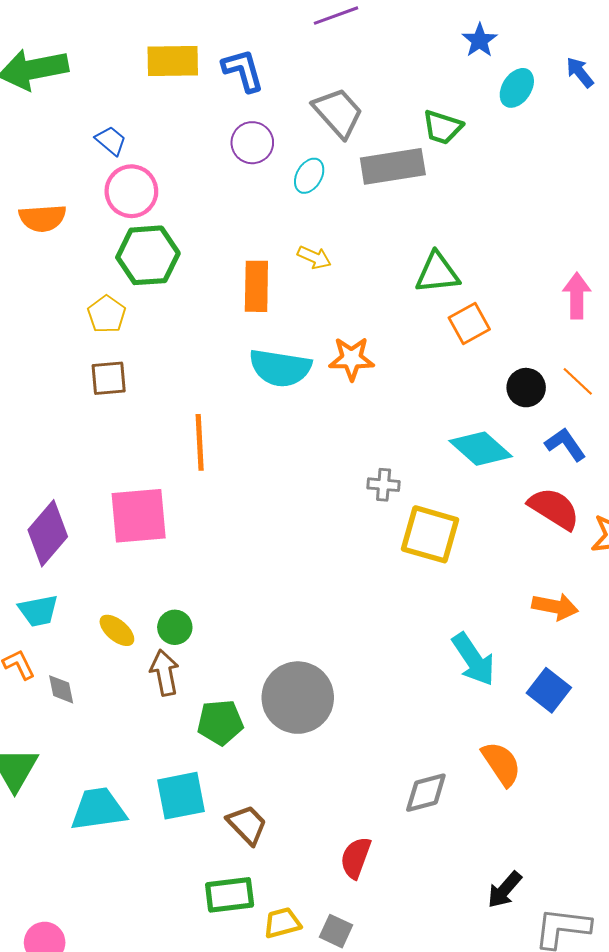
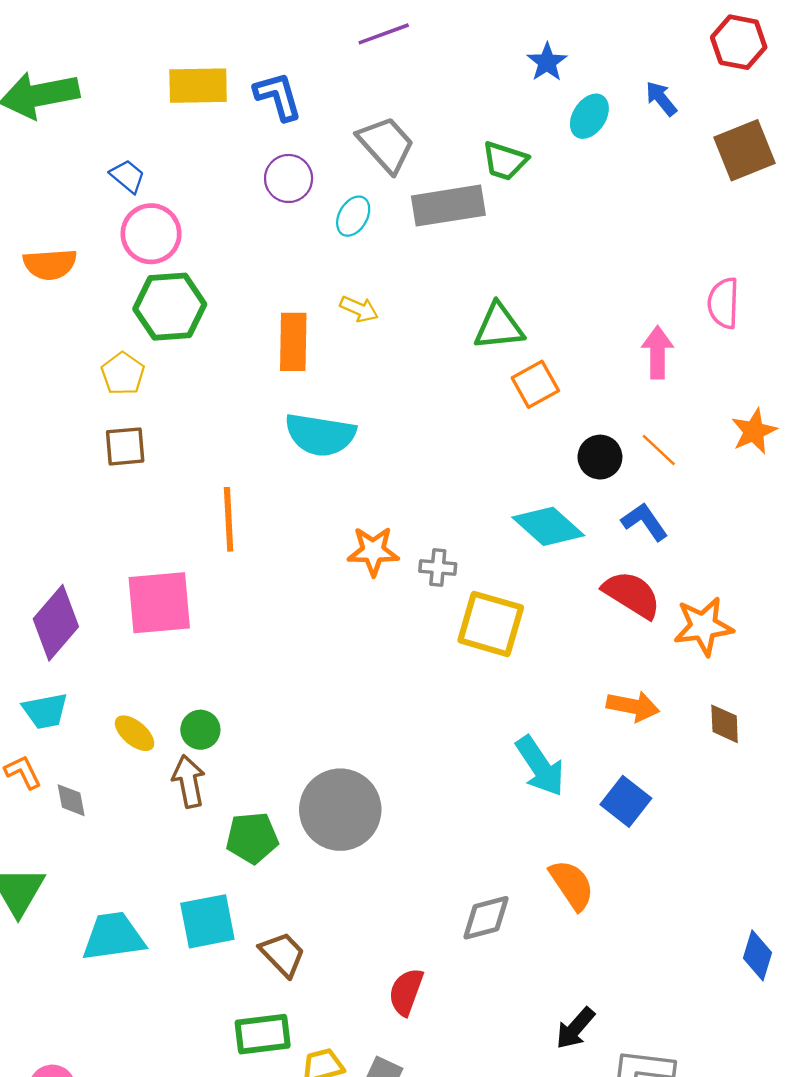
orange star: (351, 359) -> (373, 551), moved

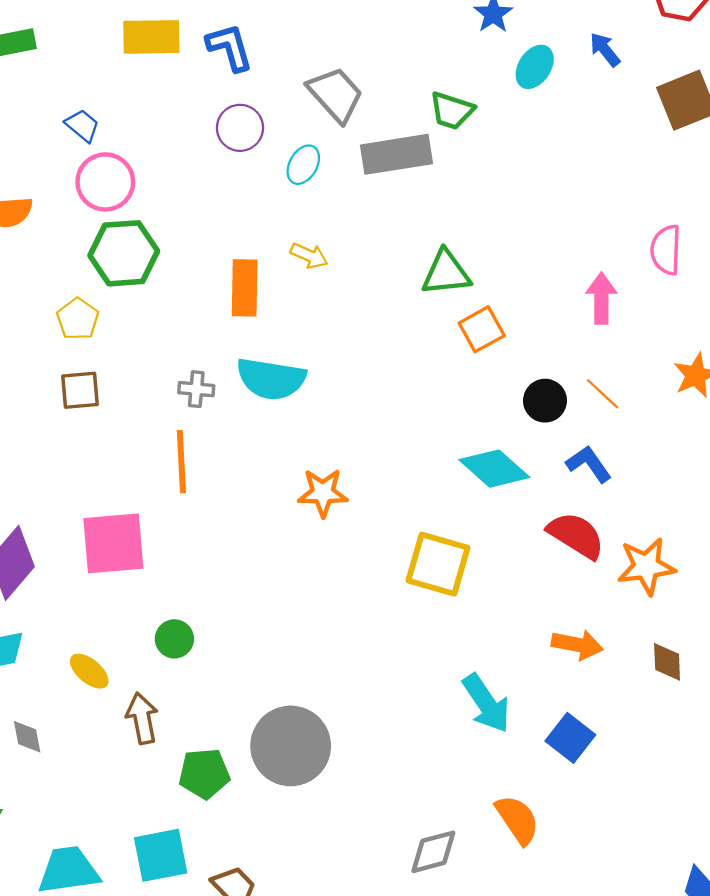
gray cross: (438, 568) -> (196, 389), moved
green circle: (200, 730) -> (174, 639), moved

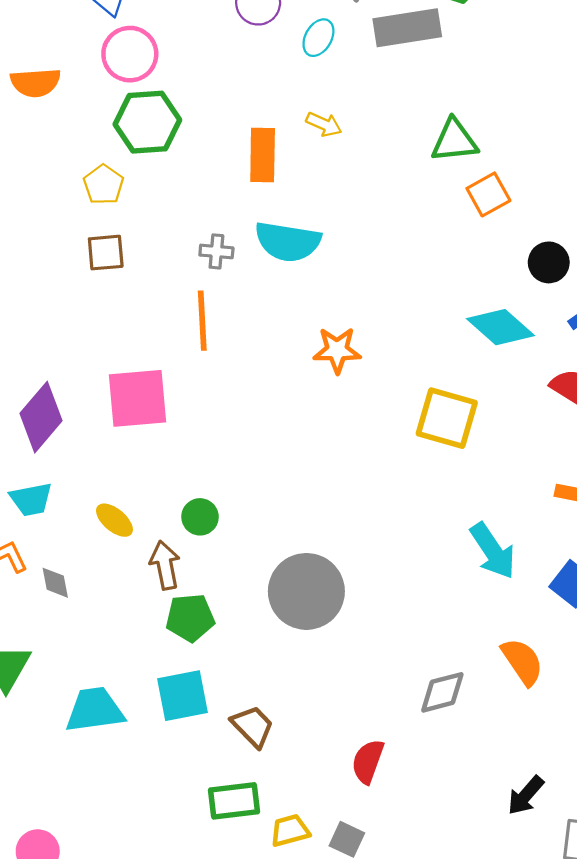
green circle: (174, 639) -> (200, 517), moved
green pentagon: (204, 774) -> (190, 618), moved

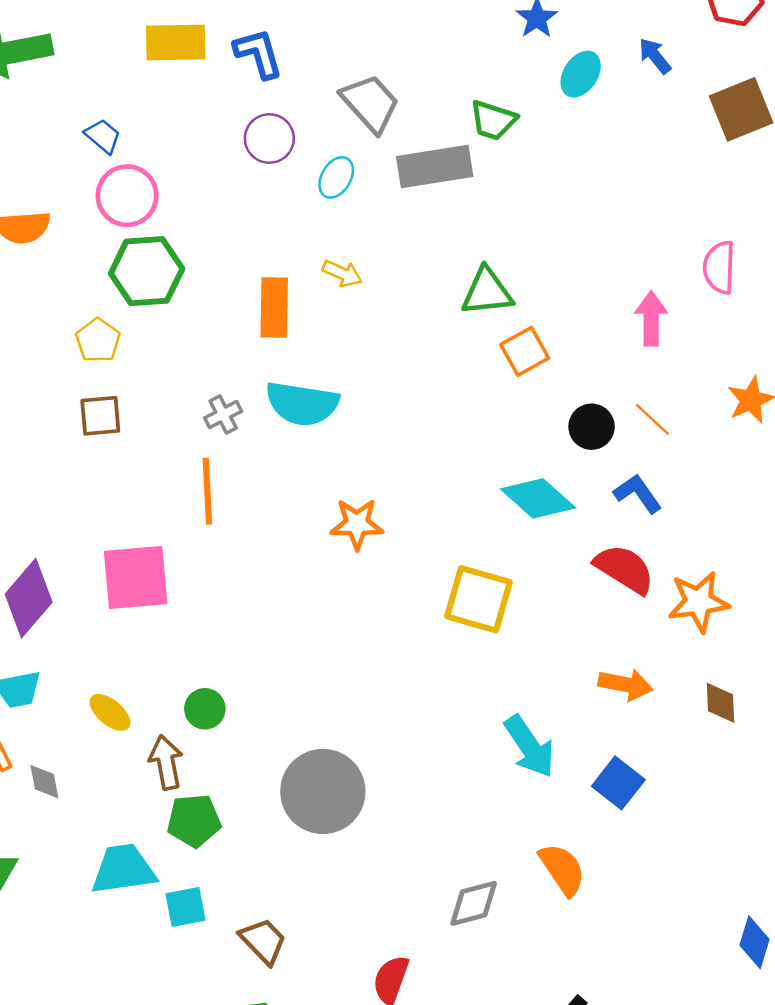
gray cross: (216, 251) -> (223, 415), turned -32
cyan square: (182, 696) -> (185, 907), size x0.7
cyan trapezoid: (95, 710) -> (123, 869), moved

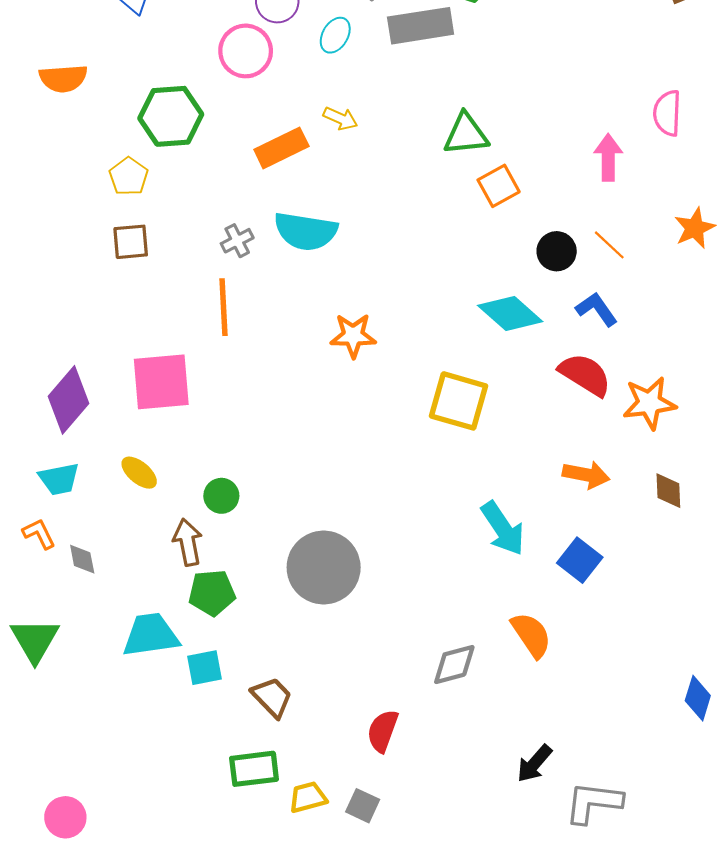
pink circle: (127, 196) -> (246, 51), moved
orange rectangle: (274, 308) -> (281, 148), turned 63
yellow ellipse: (110, 712) -> (139, 473), moved

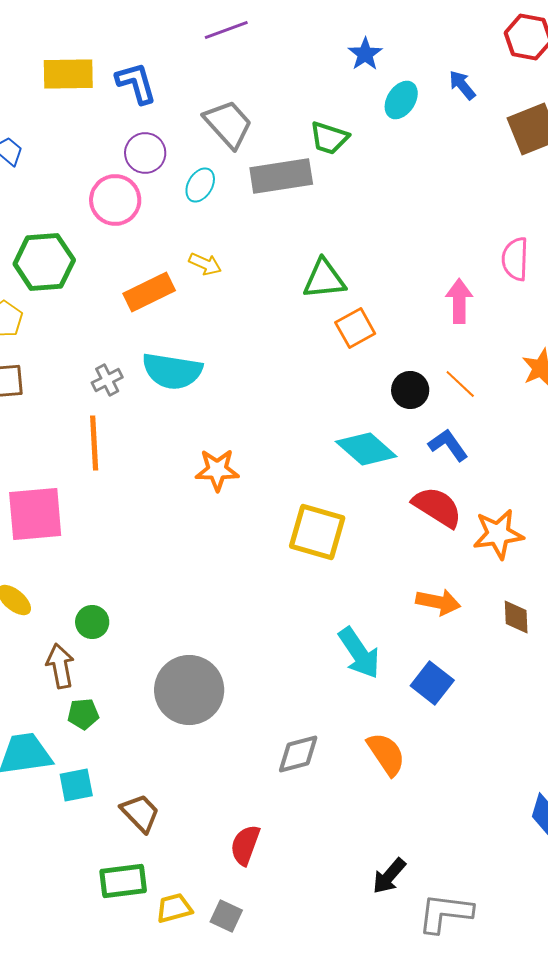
green pentagon: (212, 593) -> (83, 714), size x0.7
gray diamond: (454, 664) -> (298, 754), moved

